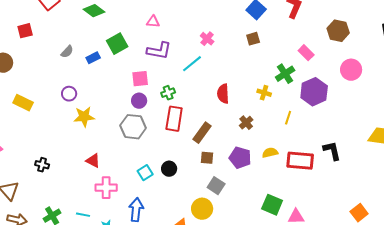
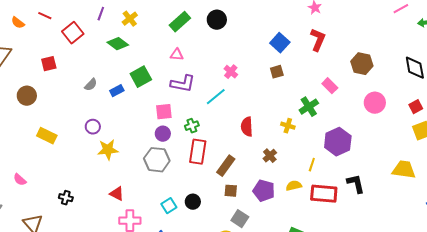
purple hexagon: (314, 92) -> (338, 142), moved
yellow line: (288, 118) -> (312, 165), moved

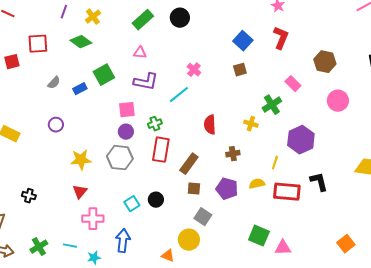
red square: (73, 33) -> (38, 44), moved, turned 35
yellow star: (108, 150) -> (81, 160), moved
brown cross: (270, 156) -> (233, 154), turned 32
red triangle: (117, 194) -> (80, 192), turned 42

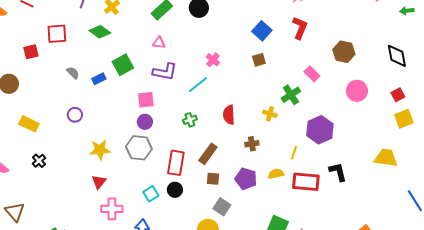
gray semicircle: (54, 83) -> (73, 73), turned -88
green cross: (155, 124) -> (190, 120), moved
red rectangle: (161, 150) -> (176, 163), moved
black cross: (29, 196) -> (39, 161), moved, turned 32

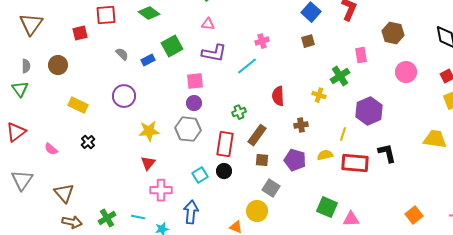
pink cross: (213, 60) -> (262, 41), turned 32
pink rectangle: (312, 74) -> (361, 55), turned 35
purple circle: (75, 115) -> (124, 96), size x1.5
green cross: (190, 120) -> (239, 112), moved

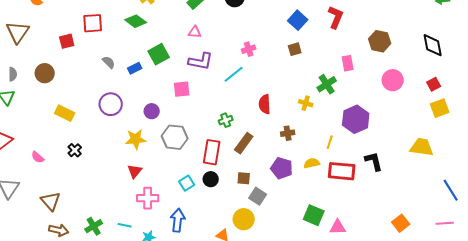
purple circle: (194, 103) -> (152, 111), moved
brown square: (262, 160) -> (244, 178), moved

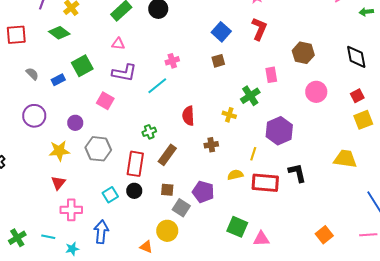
pink square: (182, 89) -> (105, 101), turned 36
purple pentagon: (282, 168) -> (203, 192), moved

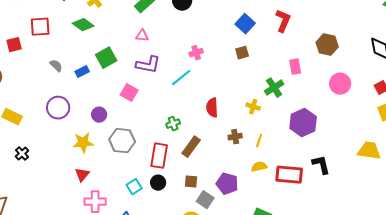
yellow line: (253, 154) -> (259, 141), moved

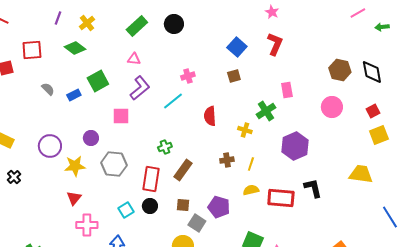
brown hexagon: (327, 45) -> (340, 70), moved
purple L-shape: (148, 65) -> (140, 88), turned -50
pink square: (129, 93) -> (121, 116), turned -30
purple circle: (58, 108) -> (50, 146), moved
red semicircle: (212, 108) -> (210, 116), moved

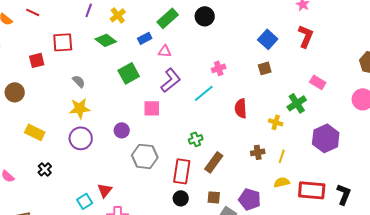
pink rectangle: (287, 90) -> (318, 82), turned -49
blue rectangle: (74, 95) -> (145, 38), moved
yellow star: (75, 166) -> (80, 108), moved
black L-shape: (313, 188) -> (344, 194), moved, turned 35
cyan square: (126, 210) -> (85, 201), moved

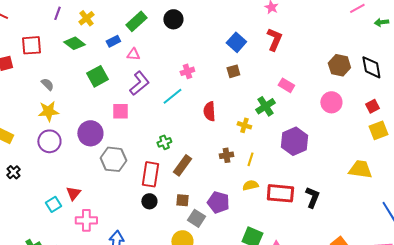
purple circle: (122, 130) -> (90, 133), size x1.6

